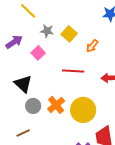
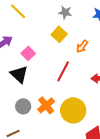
gray star: (47, 31) -> (65, 12), moved
red line: (73, 71) -> (63, 71), turned -65
black triangle: (23, 84) -> (19, 74), moved

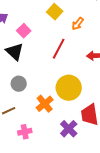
orange cross: (46, 105) -> (45, 104), moved

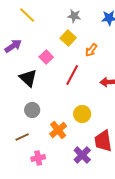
pink square: (24, 31) -> (46, 57), moved
yellow circle: (69, 88) -> (82, 114), size x0.7

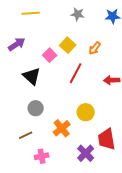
yellow line: (27, 15) -> (31, 13), turned -48
yellow square: (68, 38) -> (68, 45), moved

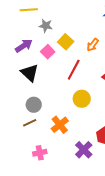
gray star: (78, 14) -> (46, 26), moved
purple arrow: (17, 44) -> (24, 46), moved
yellow circle: (86, 112) -> (82, 99), moved
brown line: (26, 135) -> (30, 123), moved

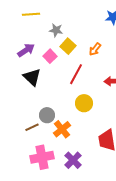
gray star: (46, 26) -> (56, 30), moved
gray circle: (34, 105) -> (47, 115), moved
purple cross: (84, 150) -> (73, 160), moved
pink cross: (40, 153) -> (42, 157), size x1.6

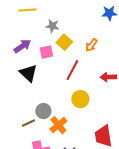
pink square: (50, 56) -> (46, 52), turned 32

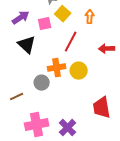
orange arrow: (91, 45) -> (90, 17), turned 144
brown line: (28, 123) -> (17, 97), moved
orange cross: (58, 125) -> (57, 68), moved, turned 30

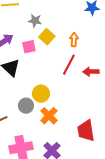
red line: (71, 42) -> (69, 65), moved
orange cross: (57, 68) -> (49, 116), moved, turned -36
yellow circle: (79, 71) -> (41, 94), moved

